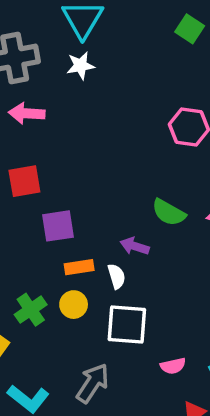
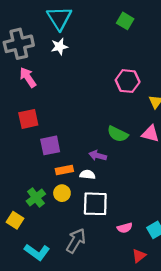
pink arrow: (27, 113) -> (28, 77), turned 55
white semicircle: (117, 276) -> (88, 175), turned -64

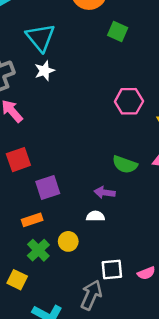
orange rectangle: (64, 170) -> (32, 220), moved
white square: (95, 204) -> (112, 270), moved, size x0.7

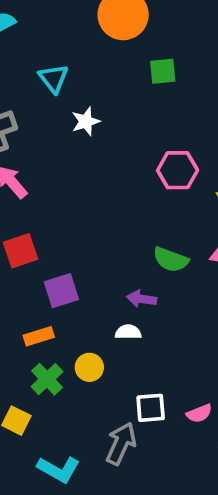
green square: (118, 31) -> (163, 71), turned -30
cyan triangle: (40, 37) -> (54, 78), size x0.7
white star: (44, 71) -> (86, 121), moved

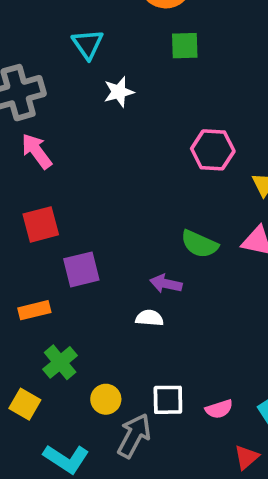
green square: (163, 71) -> (185, 46), moved
orange rectangle: (39, 336) -> (34, 310), moved
yellow circle: (89, 367) -> (106, 399), moved

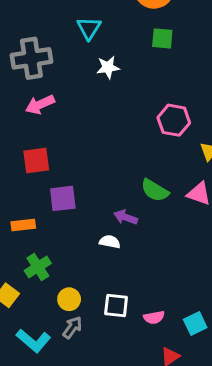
pink arrow: (37, 151) -> (40, 104), turned -84
gray arrow: (134, 436) -> (72, 327), moved, size x0.7

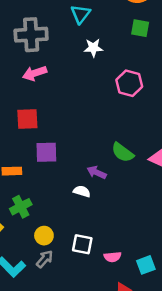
pink hexagon: (174, 120) -> (129, 83), moved

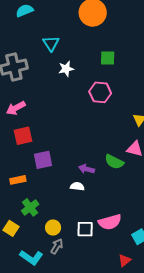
green square: (140, 28) -> (108, 58), moved
pink arrow: (35, 73) -> (16, 108), moved
green semicircle: (123, 152) -> (114, 162), moved
pink semicircle: (113, 257) -> (110, 222), moved, size x1.6

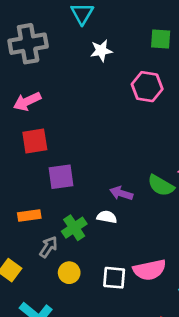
orange rectangle: (18, 180) -> (29, 216), moved
green cross: (30, 207) -> (74, 228), moved
gray arrow: (57, 246) -> (48, 247), moved

